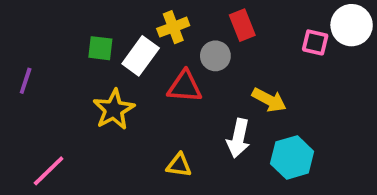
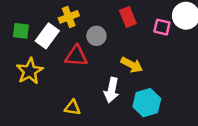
red rectangle: (242, 25) -> (128, 17), moved

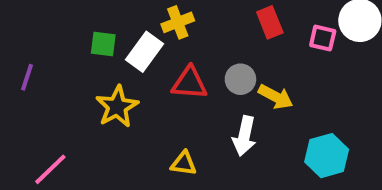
gray circle: (96, 36) -> (240, 79), moved
cyan hexagon: (147, 103) -> (327, 156), moved

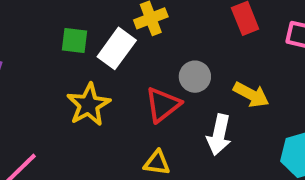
gray circle: (240, 79) -> (195, 77), moved
red triangle: (189, 83) -> (163, 105), moved, turned -42

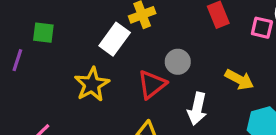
green square: (75, 40) -> (43, 33), moved
yellow arrow: (251, 95) -> (239, 80), moved

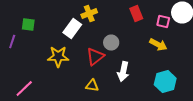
yellow arrow: (239, 80) -> (158, 44), moved
yellow star: (92, 84) -> (58, 56), turned 30

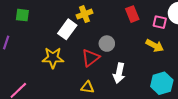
green square: (28, 24) -> (22, 15), moved

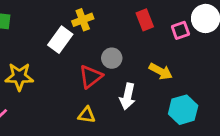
pink square: (160, 22) -> (180, 30), turned -32
yellow arrow: (155, 46) -> (161, 71), moved
yellow star: (53, 58) -> (19, 77), moved

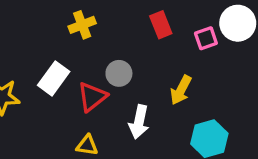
white rectangle: (60, 40) -> (54, 78), moved
yellow arrow: (161, 71) -> (181, 90), turned 90

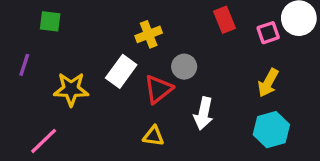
yellow cross: (82, 25) -> (149, 34), moved
yellow arrow: (181, 90) -> (268, 83), moved

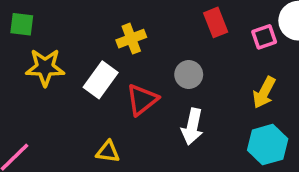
gray circle: (184, 67) -> (189, 75), moved
yellow star: (71, 89) -> (45, 67), moved
yellow triangle: (153, 136) -> (108, 152), moved

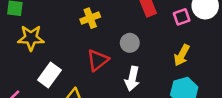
white rectangle: (101, 80) -> (49, 75), moved

